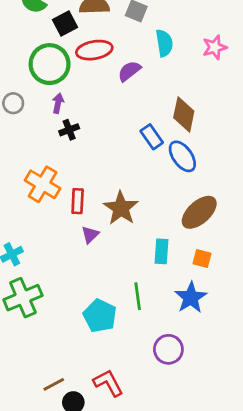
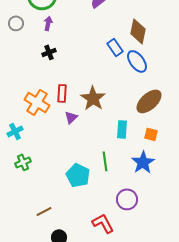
black cross: (69, 130) -> (49, 52), moved
orange cross: (43, 184) -> (37, 102), moved
green cross: (23, 298) -> (23, 162), size x0.6
red L-shape: (108, 383) -> (103, 223), moved
brown line: (54, 384) -> (44, 211), moved

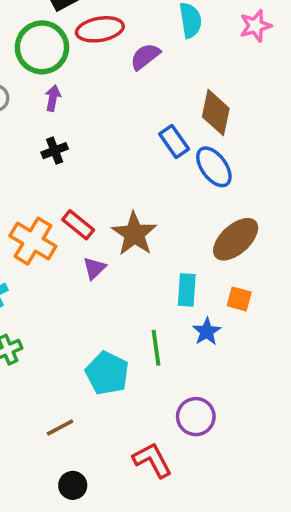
red rectangle: (62, 93) -> (78, 225), turned -54
blue star: (143, 162) -> (207, 332), moved, size x0.7
brown line: (44, 211) -> (60, 427), moved

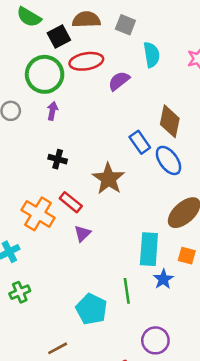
black cross: (55, 151) -> (58, 159), moved, turned 36
brown star: (134, 234) -> (108, 179), moved
cyan rectangle: (187, 290) -> (149, 249), size x1.4

